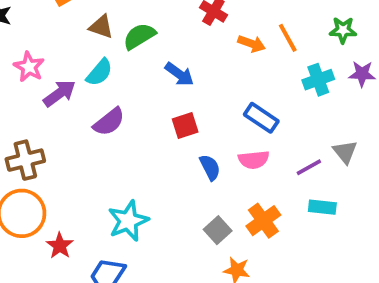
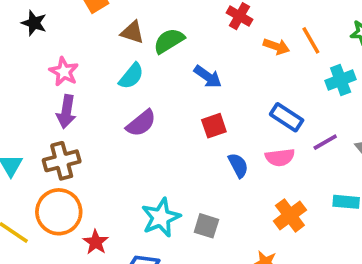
purple arrow: (59, 93) -> (66, 112), moved, turned 136
purple line: (309, 167) -> (325, 142), moved
gray square: (218, 230) -> (206, 226), moved, turned -30

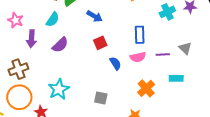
purple arrow: (66, 112) -> (31, 39), moved
blue rectangle: (287, 117) -> (140, 35), turned 60
purple line: (325, 142) -> (163, 55), moved, turned 32
cyan star: (161, 217) -> (59, 89), moved

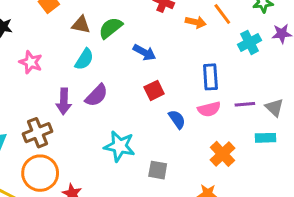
purple arrow: (31, 39) -> (64, 101), moved
gray triangle: (185, 48) -> (274, 107), moved
cyan star: (59, 89) -> (119, 146), moved, turned -30

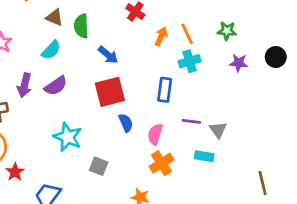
orange arrow: (196, 22) -> (161, 36), turned -90
green semicircle: (111, 28) -> (81, 26), turned -65
cyan cross: (249, 42) -> (190, 61), moved
red square: (154, 90) -> (110, 92), size x1.6
pink semicircle: (209, 109) -> (155, 134), moved, turned 110

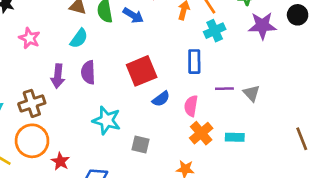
blue arrow: (108, 55) -> (133, 15), moved
purple star: (239, 63) -> (262, 26), size x1.5
purple semicircle: (56, 86) -> (88, 72), turned 130
blue semicircle: (126, 123) -> (161, 99), turned 84
cyan rectangle: (204, 156) -> (235, 137), moved

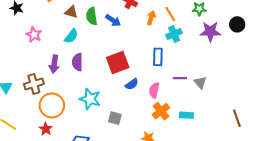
orange circle: (32, 141) -> (52, 105), moved
red star: (60, 161) -> (46, 129), moved

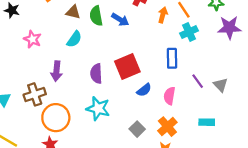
purple semicircle: (77, 62) -> (96, 74), moved
purple line: (180, 78) -> (198, 81), turned 56
orange cross: (161, 111) -> (167, 127), moved
gray square: (115, 118) -> (137, 129), moved, turned 32

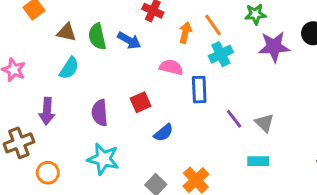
red square: (127, 66) -> (141, 102), size x0.6
pink semicircle: (169, 96) -> (171, 67), moved, turned 96
orange circle: (56, 118) -> (48, 173), size x0.6
cyan rectangle: (207, 122) -> (258, 161), moved

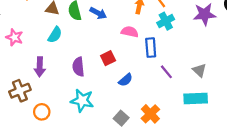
purple line: (234, 119) -> (166, 72), moved
cyan rectangle: (258, 161) -> (196, 99), size x1.5

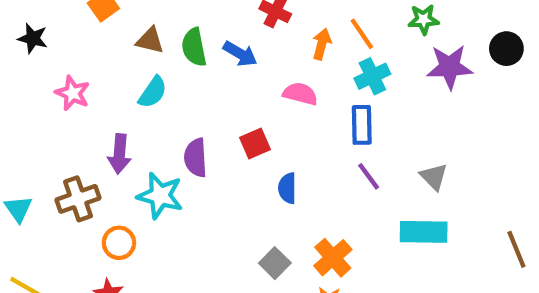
blue rectangle: (151, 48) -> (362, 125), moved
blue semicircle: (126, 80) -> (287, 188), turned 128
cyan star: (82, 101) -> (160, 196), moved

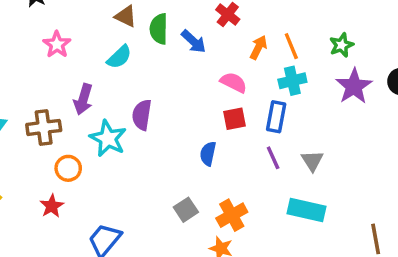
green star: (423, 19) -> (341, 45), turned -30
purple star: (450, 67) -> (354, 86), turned 30
red square: (255, 143) -> (234, 119), moved
gray triangle: (434, 177) -> (312, 161), moved

